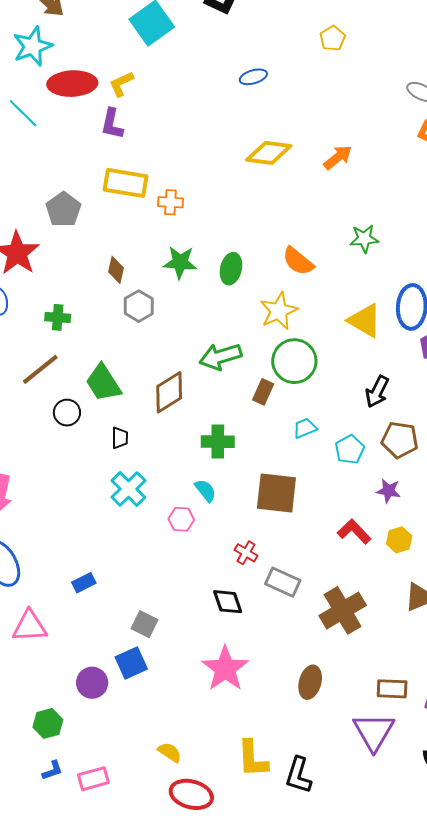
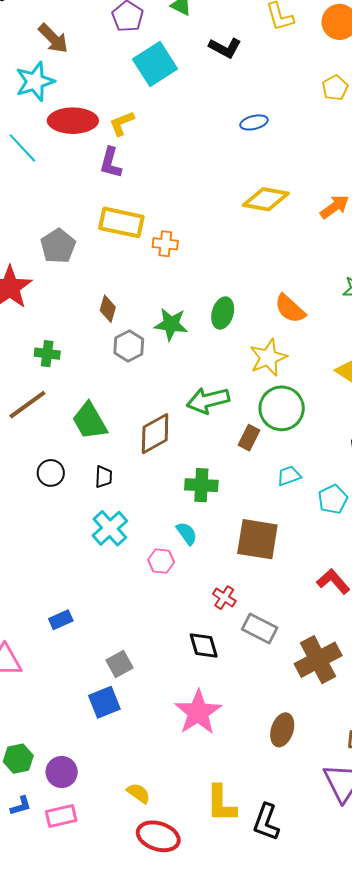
green star: (180, 262) -> (171, 324), moved
black circle: (67, 413) -> (51, 473), moved
gray square: (145, 624) -> (120, 664), turned 32
purple circle: (92, 683) -> (62, 772), moved

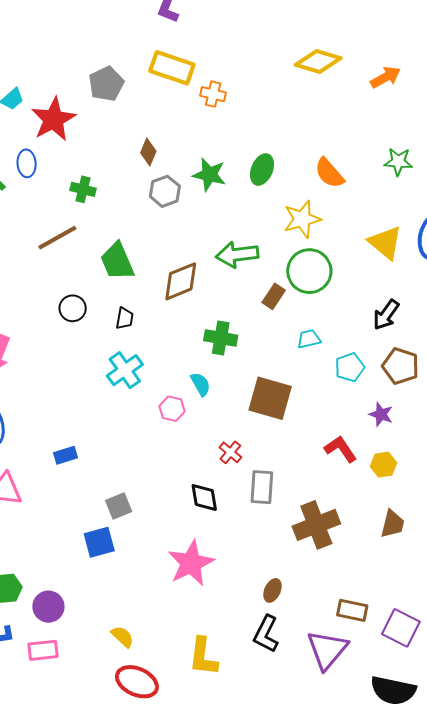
gray rectangle: (260, 628) -> (262, 487), turned 60
brown ellipse: (282, 730) -> (272, 590), size x0.7
black L-shape: (266, 822) -> (266, 634), moved

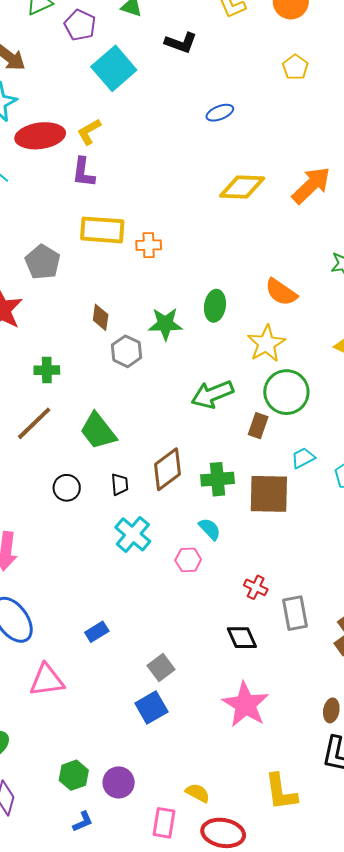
orange arrow: (385, 77) -> (311, 185), size x1.4
brown diamond: (181, 281) -> (168, 469), moved
brown square: (270, 398) -> (269, 494), moved
pink rectangle: (43, 650) -> (164, 823), moved, turned -60

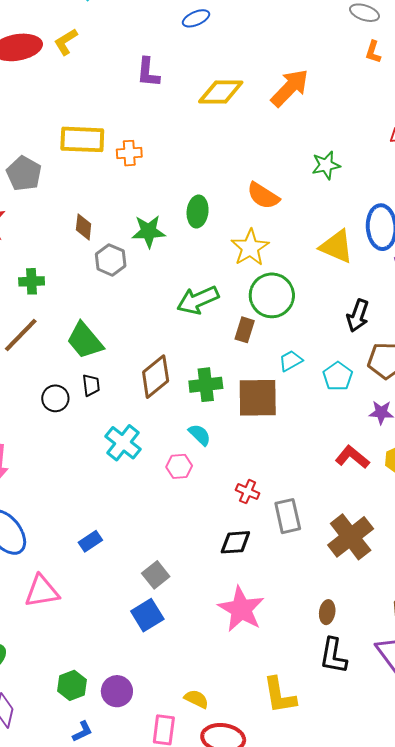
purple L-shape: (83, 172) -> (148, 72), moved
black trapezoid: (120, 484) -> (91, 385), moved
black diamond: (242, 638) -> (235, 542), turned -68

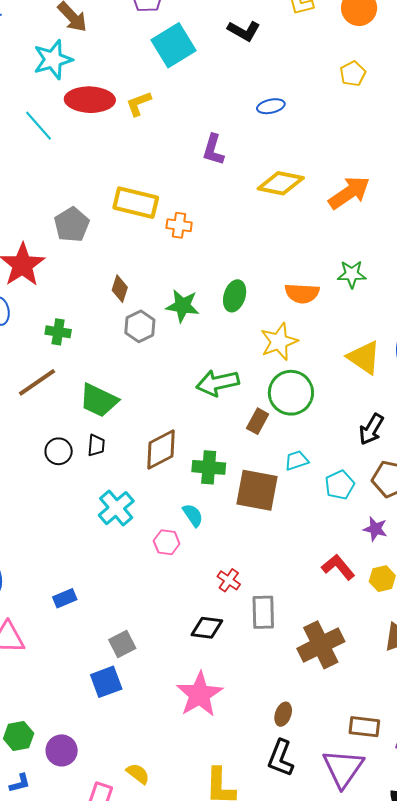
green star: (326, 165) -> (352, 274), moved
orange semicircle: (263, 196) -> (302, 293), turned -40
green trapezoid: (85, 341) -> (99, 400), turned -36

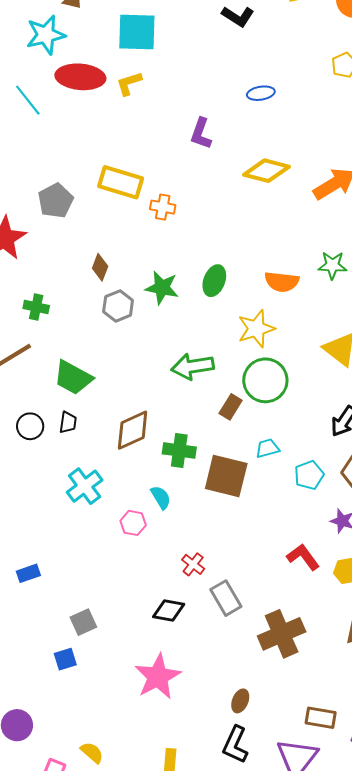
cyan square: (173, 45) -> (137, 32), moved, turned 30
gray rectangle: (263, 612) -> (226, 598), turned -32
blue square: (106, 682) -> (65, 659), size x0.7

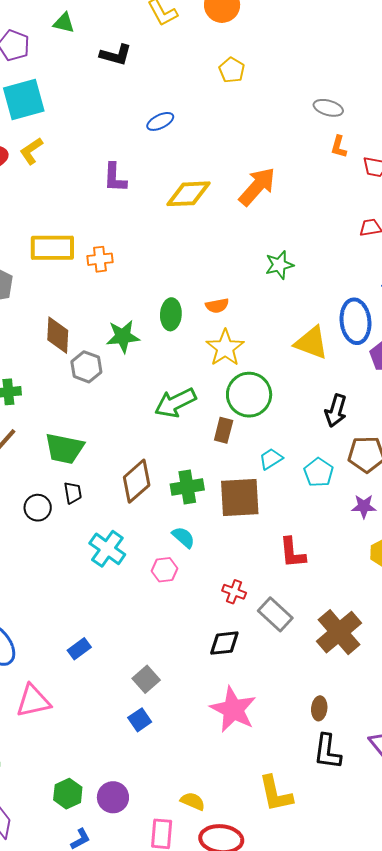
brown diamond: (100, 267) -> (58, 335), size x1.4
orange semicircle: (282, 282) -> (217, 306), moved, size x0.7
red L-shape: (303, 557) -> (292, 553), moved, turned -132

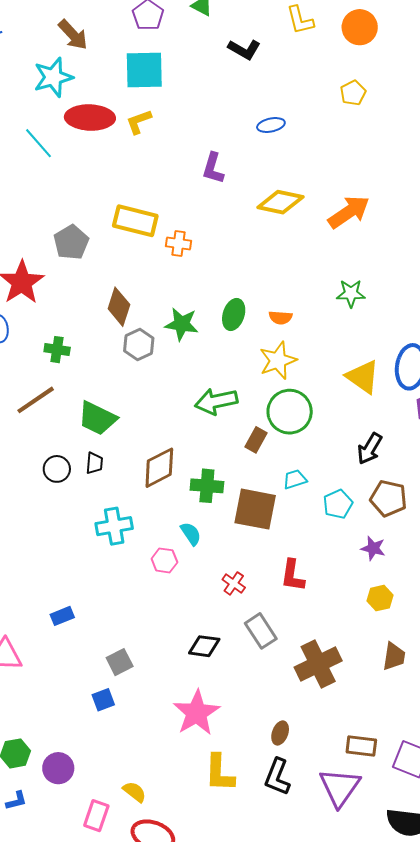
cyan cross: (107, 549) -> (114, 526), turned 30
red cross: (234, 592) -> (234, 583), moved
yellow L-shape: (276, 794) -> (219, 773), moved

